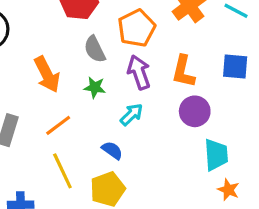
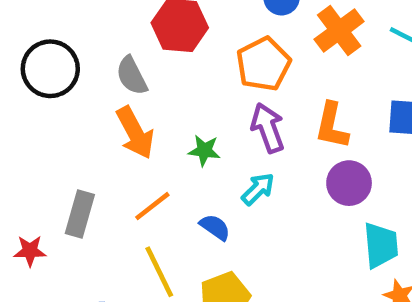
gray semicircle: (95, 49) -> (132, 76), moved
blue semicircle: (112, 150) -> (215, 227), moved

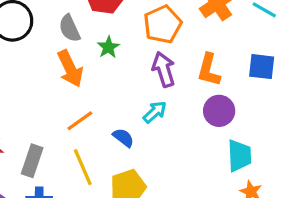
green star: (204, 151) -> (108, 47), moved, turned 30
gray rectangle: (80, 214) -> (32, 161), moved

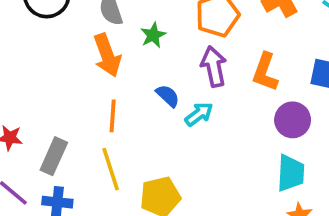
purple circle: (219, 111) -> (293, 120), moved
orange line: (80, 121) -> (113, 116), turned -56
blue semicircle: (123, 138) -> (168, 96), moved

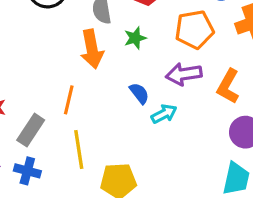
purple arrow: (214, 66) -> (184, 74), turned -96
orange line: (113, 116) -> (69, 100), moved

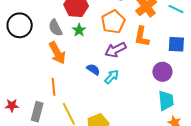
green star: (135, 38) -> (79, 30), moved
orange L-shape: (228, 86) -> (142, 37), moved

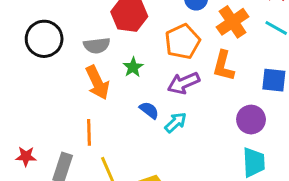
gray semicircle: (55, 28) -> (97, 46), turned -72
green star: (79, 30) -> (133, 67), moved

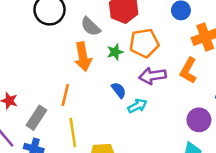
orange pentagon: (182, 42) -> (144, 43), moved
gray semicircle: (97, 46) -> (91, 27), turned 35

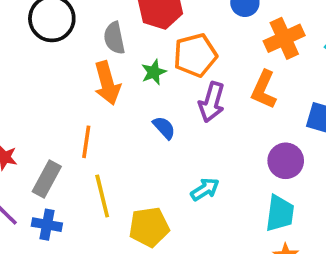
gray semicircle: (91, 27) -> (114, 38), turned 40
purple arrow: (152, 76) -> (212, 102), turned -60
cyan arrow: (137, 106) -> (205, 189), moved

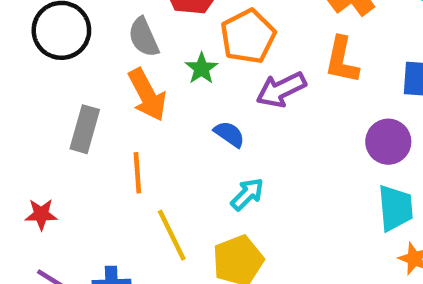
purple arrow: (212, 102) -> (281, 90), turned 60
gray rectangle: (47, 179) -> (85, 129), moved
cyan arrow: (205, 189) -> (247, 194), moved

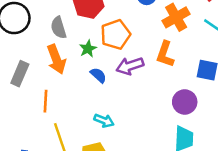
blue semicircle: (229, 134) -> (98, 75), moved
cyan arrow: (247, 194) -> (104, 121), turned 60

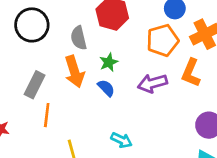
orange pentagon: (116, 35) -> (163, 40), moved
blue semicircle: (98, 75) -> (106, 88), moved
orange line: (46, 101) -> (47, 115), moved

